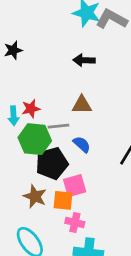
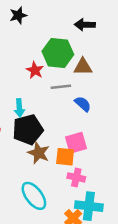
red star: (31, 109) -> (35, 70), turned -30
cyan arrow: (13, 116) -> (19, 108), moved
green hexagon: (35, 139) -> (58, 53), moved
black pentagon: (52, 163) -> (28, 130), moved

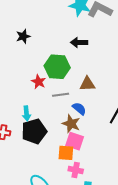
brown triangle: (83, 67) -> (87, 84), moved
pink square: (76, 143) -> (75, 141), turned 36
brown star: (39, 153) -> (71, 124), moved

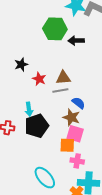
black star: (23, 36) -> (21, 65), moved
green hexagon: (57, 67) -> (55, 29), moved
brown triangle: (87, 84) -> (63, 78), moved

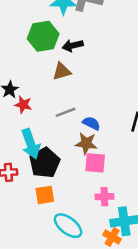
brown triangle: (63, 78) -> (62, 71), moved
red star: (39, 79) -> (23, 105), moved
cyan arrow: (29, 109) -> (31, 144), size x1.6
orange square: (67, 145) -> (45, 195), moved

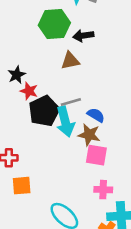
cyan arrow: (31, 144) -> (65, 122), moved
black pentagon: (45, 163) -> (44, 111), moved
orange square: (45, 195) -> (22, 186), moved

